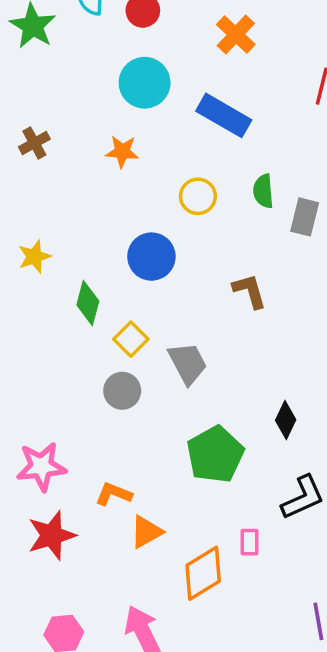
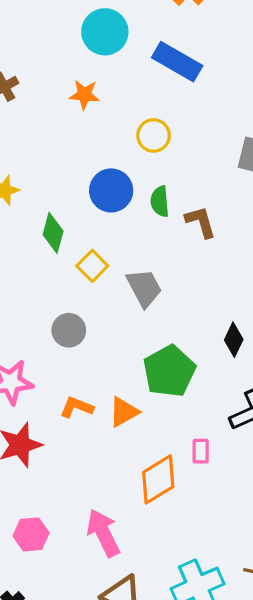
green semicircle: (263, 191) -> (160, 201), moved
gray circle: (122, 391) -> (69, 330), moved
orange triangle: (146, 532) -> (124, 412), moved

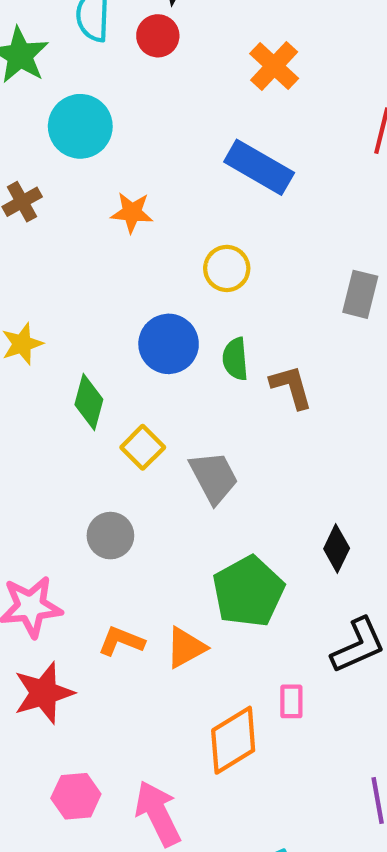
cyan circle: (105, 32) -> (80, 126), moved
pink hexagon: (31, 534) -> (76, 796), moved

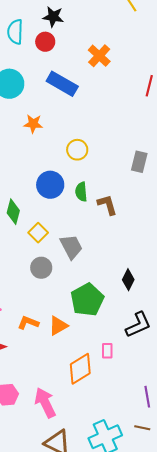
blue rectangle: (259, 167) -> (62, 84), moved
gray circle: (110, 536) -> (41, 268), moved

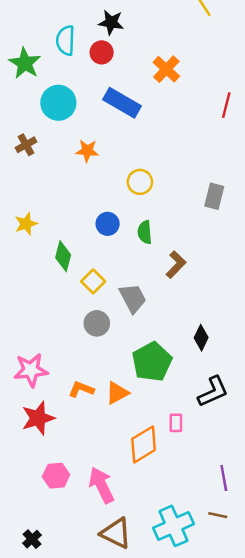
blue circle: (50, 185) -> (108, 224), size x0.7
brown L-shape: (107, 205) -> (176, 265), moved, turned 60

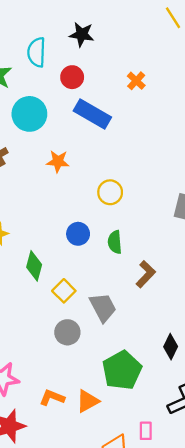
red circle: (102, 52) -> (72, 77), moved
orange cross: (166, 69) -> (136, 81), size x0.7

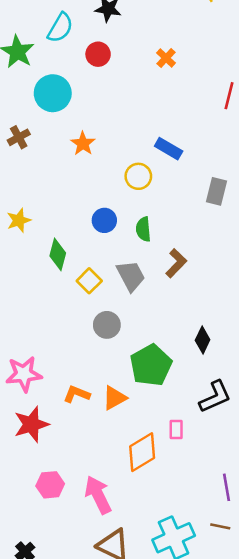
cyan semicircle: (37, 52) -> (60, 28), turned -152
blue rectangle: (92, 114) -> (169, 149), moved, size x0.7
orange star: (58, 161) -> (83, 144), turned 30
gray trapezoid: (103, 307) -> (131, 276), moved
gray circle: (67, 332) -> (107, 325), moved

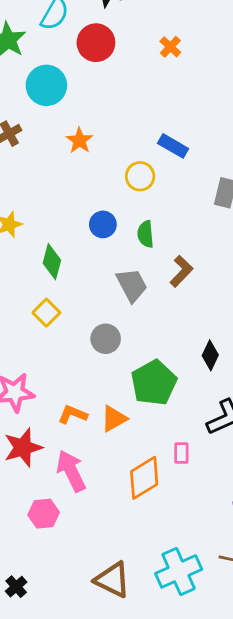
red circle: (98, 54) -> (96, 43), size x1.4
yellow square: (89, 281) -> (46, 313), moved
pink arrow: (98, 495) -> (71, 471), moved

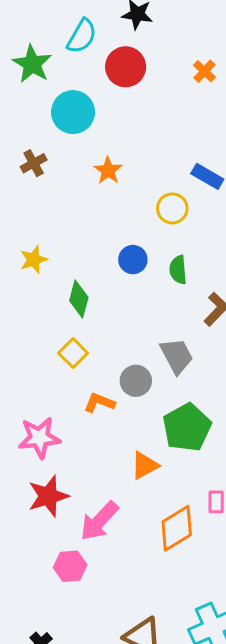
gray trapezoid: (132, 285) -> (177, 356), moved
orange L-shape: (73, 414) -> (99, 403), moved
pink arrow: (71, 471) -> (99, 521), turned -111

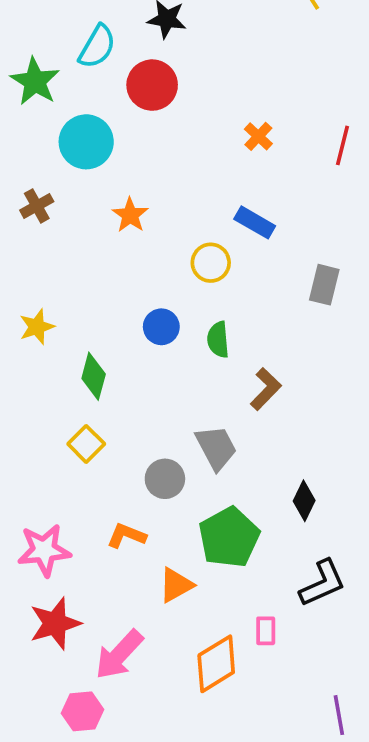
orange cross: (204, 71) -> (258, 136), moved
orange L-shape: (99, 403) -> (126, 536), moved

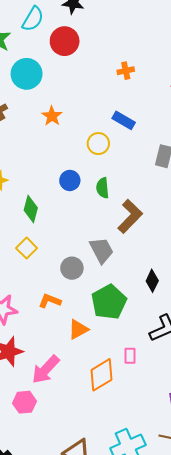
orange cross: (258, 136) -> (126, 71), turned 35
brown L-shape: (266, 389) -> (130, 216), size x1.4

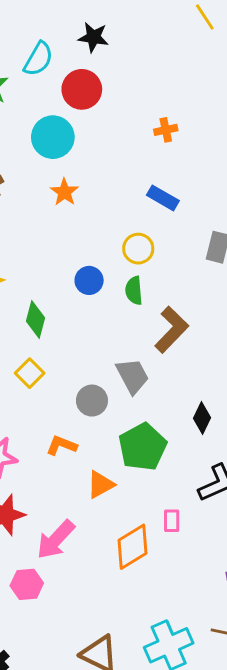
cyan circle: (27, 74) -> (53, 137), moved
yellow circle: (98, 144) -> (138, 249), moved

